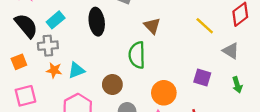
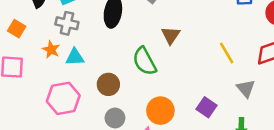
gray cross: (48, 46) -> (67, 23), moved
green semicircle: (137, 55) -> (145, 61), turned -45
orange square: (19, 62) -> (17, 29), turned 35

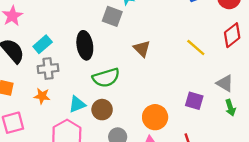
cyan triangle: (75, 57) -> (77, 104), moved
green semicircle: (145, 61) -> (106, 78), moved, turned -60
gray triangle: (246, 88) -> (225, 83), moved

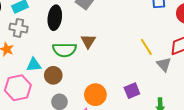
brown triangle: (142, 49) -> (88, 41), moved
gray triangle: (225, 83) -> (164, 64), moved
purple square: (194, 101) -> (132, 91), turned 35

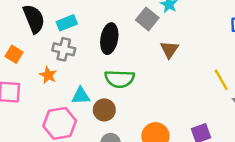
brown triangle: (88, 41) -> (169, 50), moved

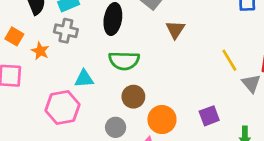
orange star: (48, 75) -> (40, 51), moved
brown circle: (104, 110) -> (133, 97), moved

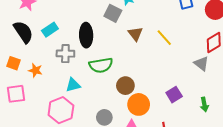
gray cross: (66, 31) -> (65, 54), moved
yellow line: (229, 60) -> (164, 38), moved
brown circle: (133, 97) -> (125, 86), moved

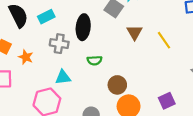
green semicircle: (101, 65) -> (94, 60), size x0.6

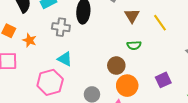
green semicircle: (94, 60) -> (134, 45), moved
cyan triangle: (63, 77) -> (65, 59), turned 35

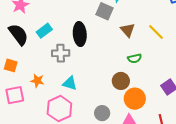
orange star: (29, 40) -> (37, 81), moved

